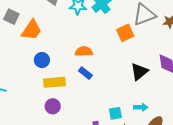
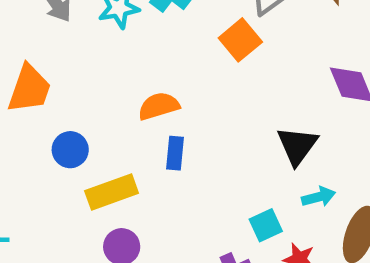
black triangle: (139, 72) -> (297, 146), moved
blue rectangle: (85, 73) -> (175, 153), turned 72

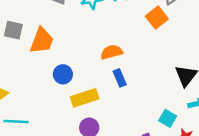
blue rectangle: (175, 153) -> (120, 78), turned -30
cyan square: (266, 225) -> (168, 118), turned -36

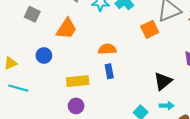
orange trapezoid: (42, 41) -> (67, 29), moved
blue circle: (63, 74) -> (44, 56), moved

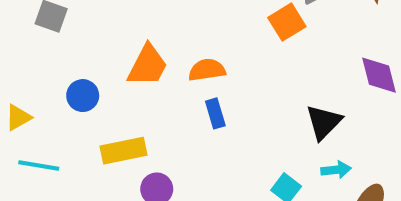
orange trapezoid: (67, 29) -> (148, 65), moved
yellow rectangle: (78, 81) -> (123, 151), moved

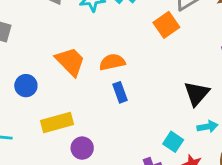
orange trapezoid: (148, 65) -> (70, 62), turned -68

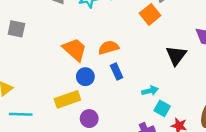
blue circle: (26, 86) -> (85, 77), moved
black triangle: (197, 94) -> (176, 55), moved
cyan arrow: (207, 127) -> (150, 91), moved

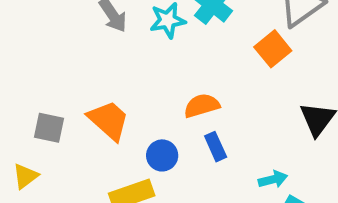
gray square: (16, 29) -> (49, 128), moved
orange trapezoid: (75, 49) -> (109, 120), moved

